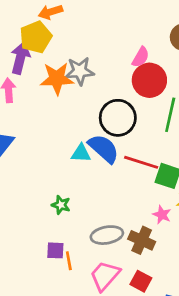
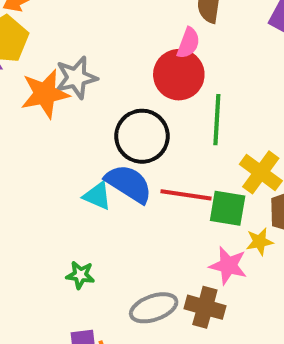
pink semicircle: (141, 57) -> (188, 43), moved
cyan triangle: (81, 153) -> (97, 196), turned 30
pink star: (162, 215) -> (228, 266), size x1.4

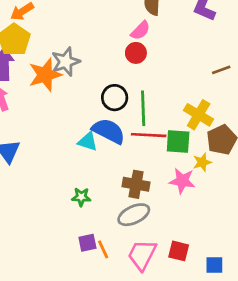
pink semicircle: (188, 43) -> (140, 31), turned 30
red circle: (179, 75) -> (136, 53), size x0.6
green line: (217, 120) -> (143, 108), moved
black circle: (142, 136) -> (115, 98), size x0.7
brown cross: (205, 307) -> (136, 184), moved

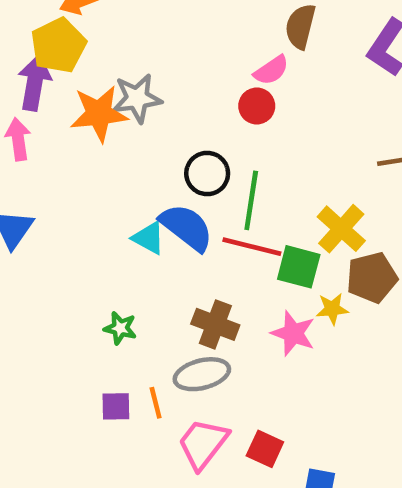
orange line: (103, 249) -> (156, 403), moved

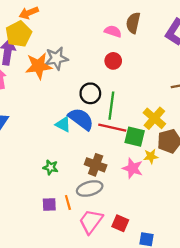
pink semicircle: (271, 70) -> (113, 31), moved, turned -126

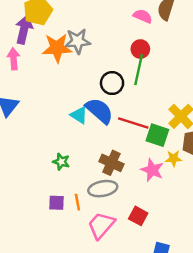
green line: (111, 106) -> (139, 70), moved
red square: (120, 223) -> (138, 216), moved

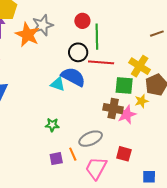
orange star: (57, 48) -> (27, 35), turned -30
red circle: (140, 49) -> (82, 21), moved
red line: (133, 123) -> (101, 62), moved
brown cross: (111, 163) -> (113, 109), moved
pink star: (152, 170) -> (127, 114), turned -30

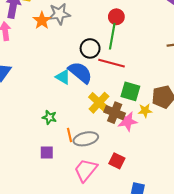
red circle: (82, 21) -> (116, 17), moved
orange star: (27, 35) -> (42, 20), size x0.7
yellow cross: (140, 66) -> (99, 103), moved
orange line: (73, 154) -> (69, 135), moved

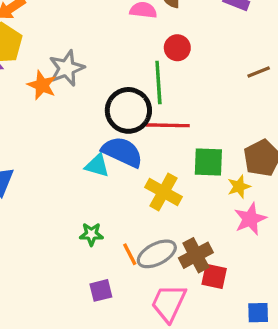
red circle: (116, 17) -> (177, 48), moved
black circle: (90, 48) -> (128, 110), size x1.4
brown cross: (115, 113) -> (196, 255), moved, turned -36
pink star: (127, 121) -> (250, 219), moved

